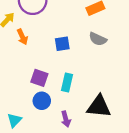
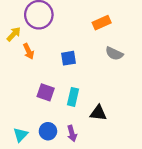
gray semicircle: (98, 39) -> (114, 54), moved
blue circle: (42, 101) -> (48, 131), moved
black triangle: (99, 106) -> (98, 113), moved, size x0.7

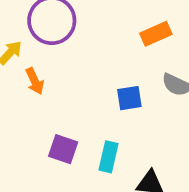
blue square: (69, 58) -> (129, 98), moved

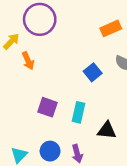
blue square: (129, 98) -> (93, 72), turned -30

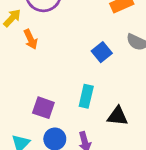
purple square: (47, 107) -> (43, 108), moved

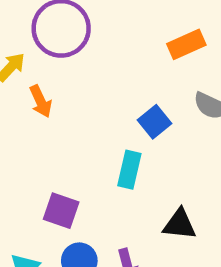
cyan rectangle: (86, 96) -> (129, 170), moved

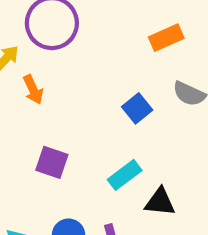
cyan rectangle: (129, 170) -> (125, 175), moved, turned 40
purple square: (61, 211) -> (52, 162), moved

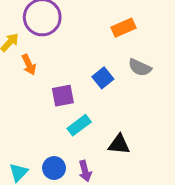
purple square: (52, 162) -> (63, 96), moved, turned -30
cyan rectangle: (125, 175) -> (79, 125), moved

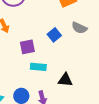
cyan rectangle: (79, 125) -> (38, 67), turned 42

